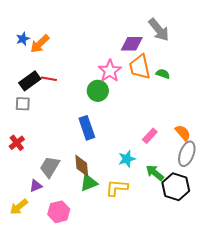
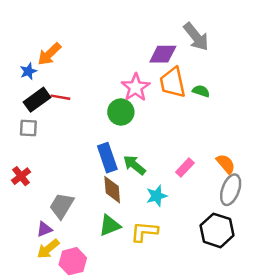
blue star: (23, 39) -> (28, 71), moved
brown diamond: (82, 166) -> (112, 190), moved
green arrow: (155, 173) -> (134, 165), moved
yellow arrow: (19, 207) -> (48, 249), moved

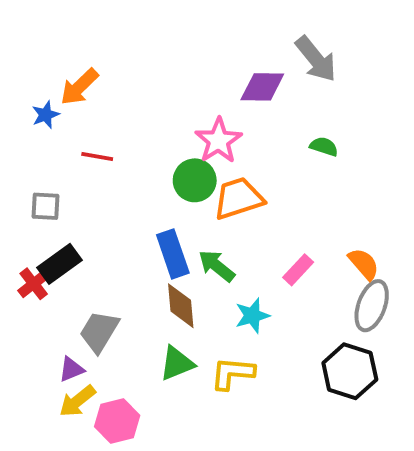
orange trapezoid: (173, 82) -> (238, 198), moved, turned 84
black rectangle: (37, 100) -> (59, 264), moved

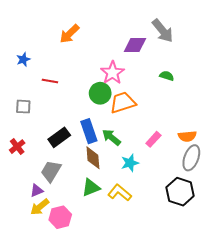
orange arrow: (79, 87) -> (69, 34), moved
black rectangle: (59, 264) -> (59, 137), moved
orange semicircle: (364, 264) -> (187, 136), turned 126
yellow L-shape: (232, 373) -> (120, 193), turned 35

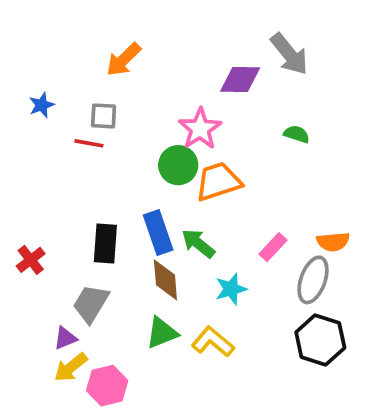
gray square: (23, 107) -> (104, 116), moved
black rectangle: (59, 137) -> (105, 243), turned -50
gray ellipse: (191, 158) -> (313, 280), moved

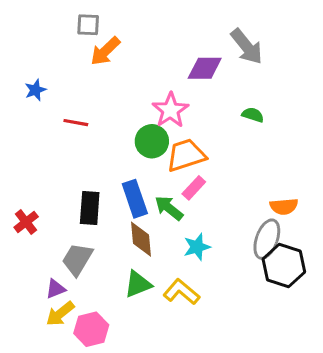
gray square: (104, 116) -> (88, 25), moved
pink rectangle: (273, 247) -> (194, 188), moved
black hexagon: (320, 340) -> (284, 266), moved

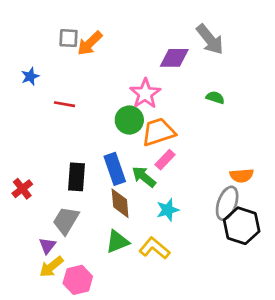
gray square: (88, 25) -> (69, 38), moved
purple triangle: (56, 289) -> (47, 246), turned -30

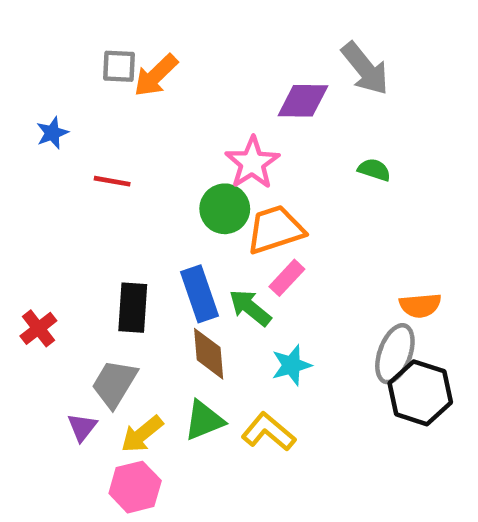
yellow arrow: (51, 267) -> (142, 434), moved

